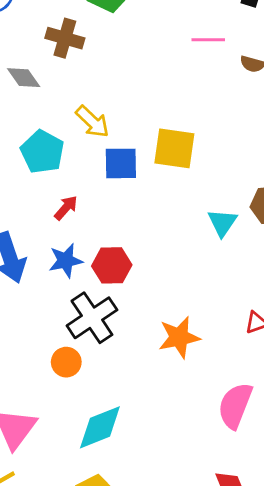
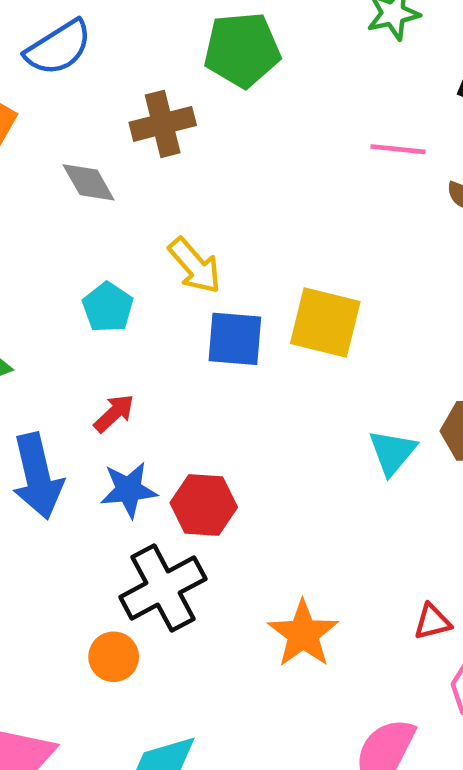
brown cross: (65, 38) -> (163, 124), turned -36
cyan pentagon: (42, 152) -> (108, 307), size x0.7
red arrow: (66, 208) -> (114, 413), moved
orange star: (179, 337) -> (303, 634), turned -30

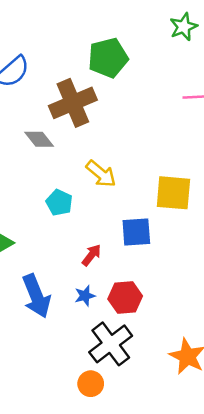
brown cross: (163, 124) -> (73, 103), size x1.4
blue square: (235, 339) -> (136, 232), moved
red arrow: (114, 413) -> (91, 255), moved
blue star: (129, 490) -> (85, 296), size x0.7

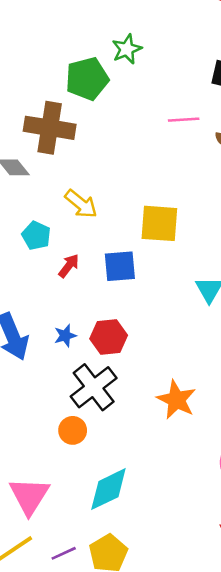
green star: (184, 27) -> (127, 49), moved
brown cross: (73, 103) -> (50, 128), turned 33
red arrow: (91, 255) -> (69, 266), moved

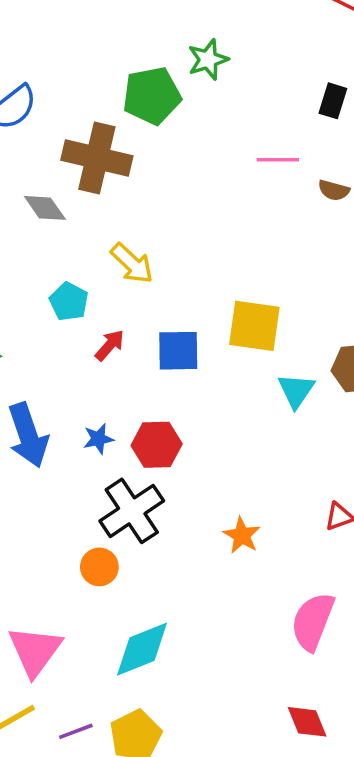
yellow square: (159, 223) -> (254, 326), moved
orange star: (176, 400) -> (242, 535), size x0.7

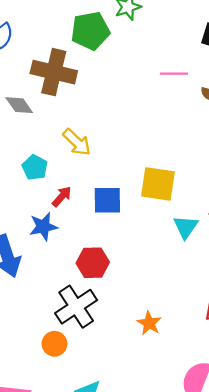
blue star: (98, 439) -> (43, 226), moved, size x1.4

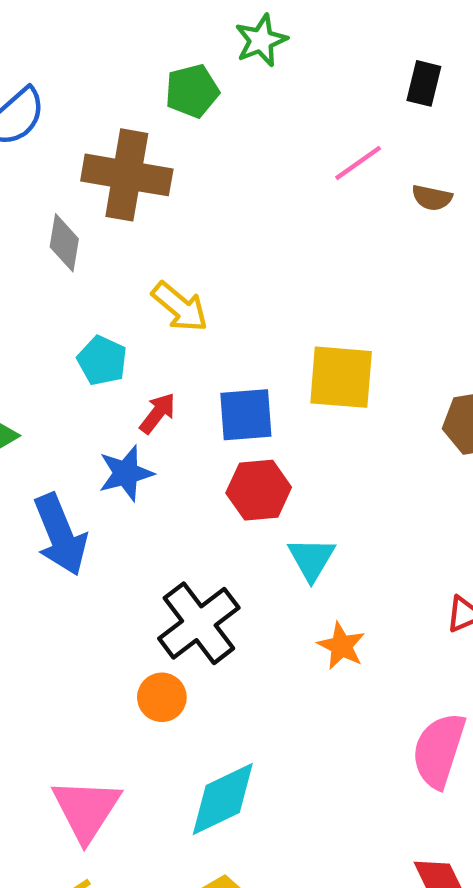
green pentagon: (90, 31) -> (192, 91), size x0.7
pink line: (174, 74) -> (358, 163), turned -32
gray diamond: (19, 105) -> (64, 243), turned 48
cyan triangle: (186, 227) -> (311, 559), moved
red hexagon: (93, 263) -> (259, 490), moved

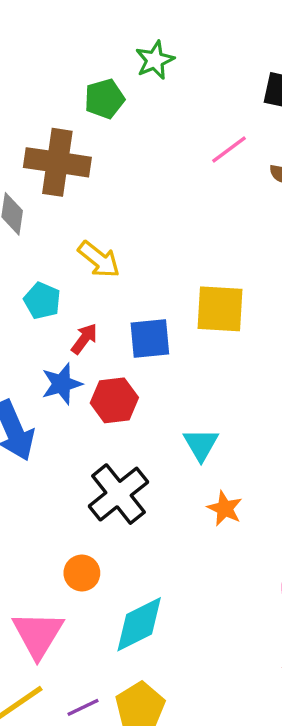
red hexagon: (259, 490) -> (114, 400), moved
orange circle: (162, 697) -> (82, 573), moved

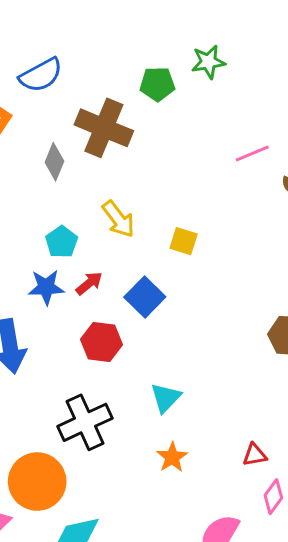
yellow square: (220, 309) -> (184, 241), moved, size x0.6
blue square: (150, 338) -> (145, 297), turned 36
blue star: (62, 384) -> (46, 287), moved
orange circle: (82, 573) -> (37, 482), size x1.8

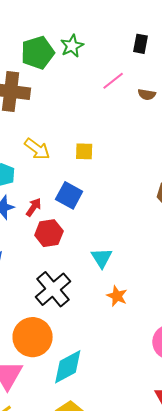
green star: (208, 62) -> (72, 46), moved
green pentagon: (157, 84) -> (38, 53), size x1.4
red arrow: (89, 283) -> (34, 207), moved

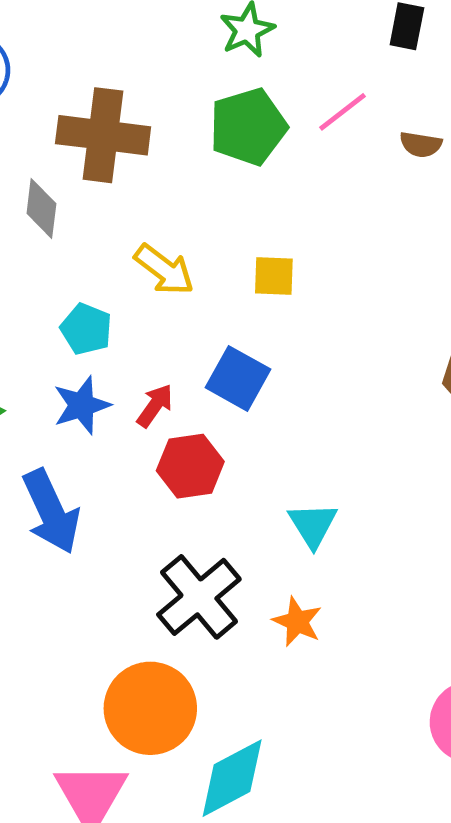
green pentagon: (38, 53) -> (248, 127), moved
orange star: (117, 296) -> (297, 622), moved

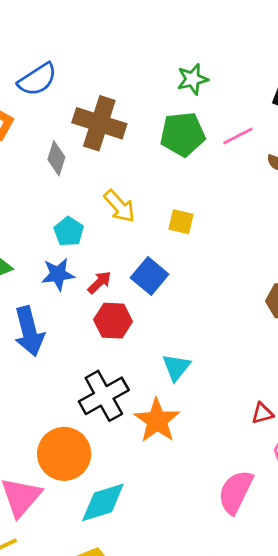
orange star: (297, 622) -> (157, 421), size x1.6

